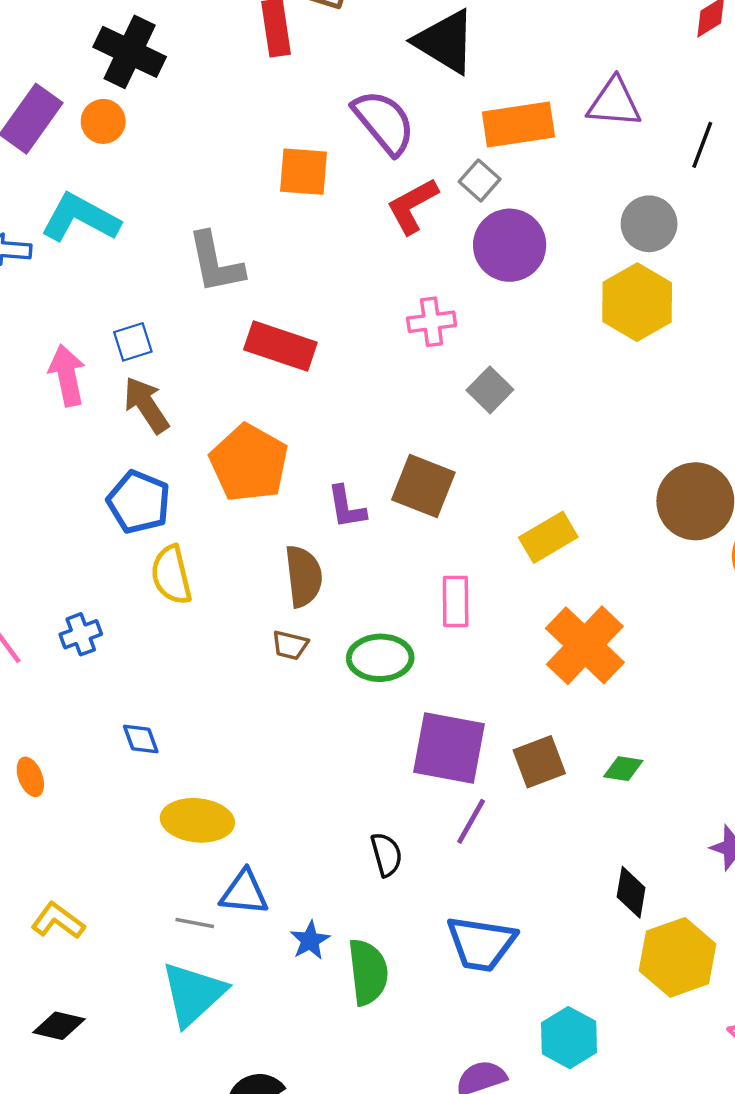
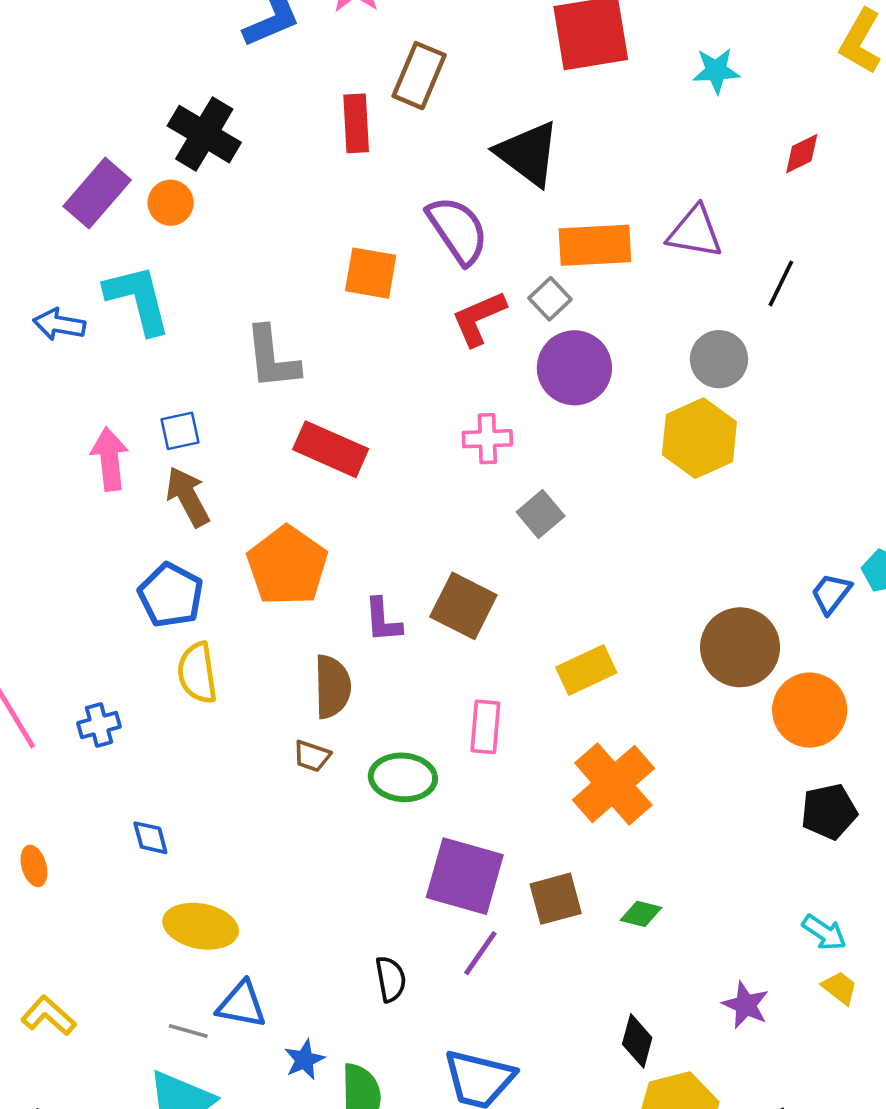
cyan L-shape: (80, 218) -> (138, 299), turned 42

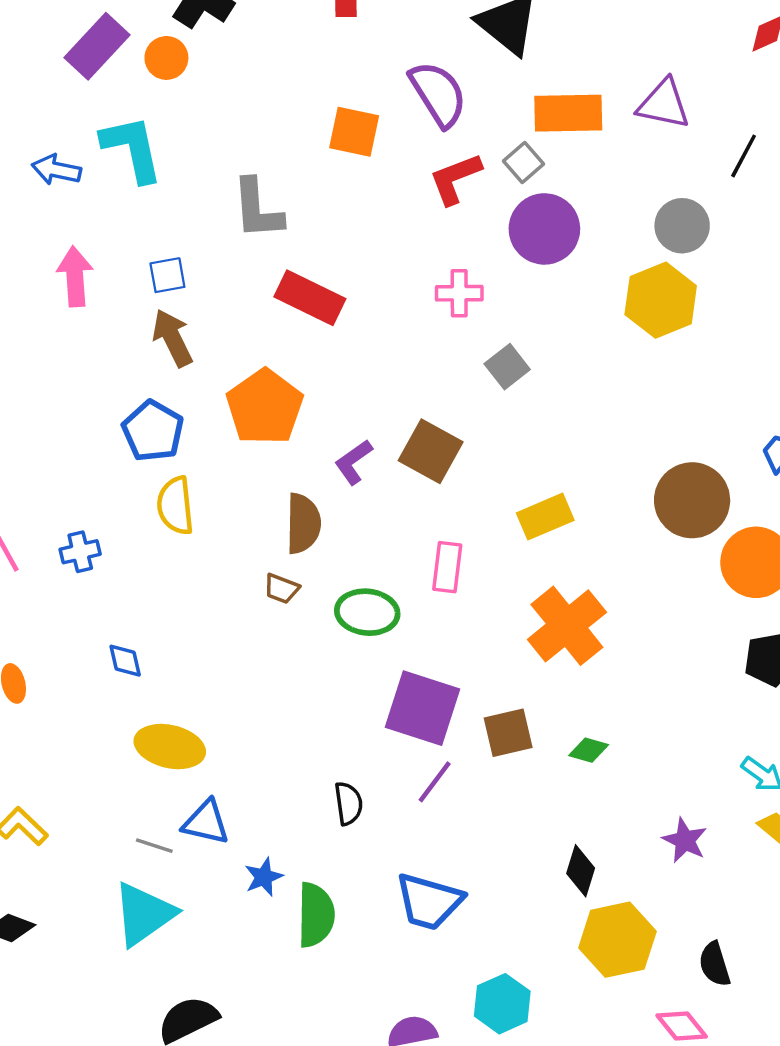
pink arrow: (110, 459) -> (75, 276), moved
purple L-shape: (383, 620) -> (354, 462), turned 57

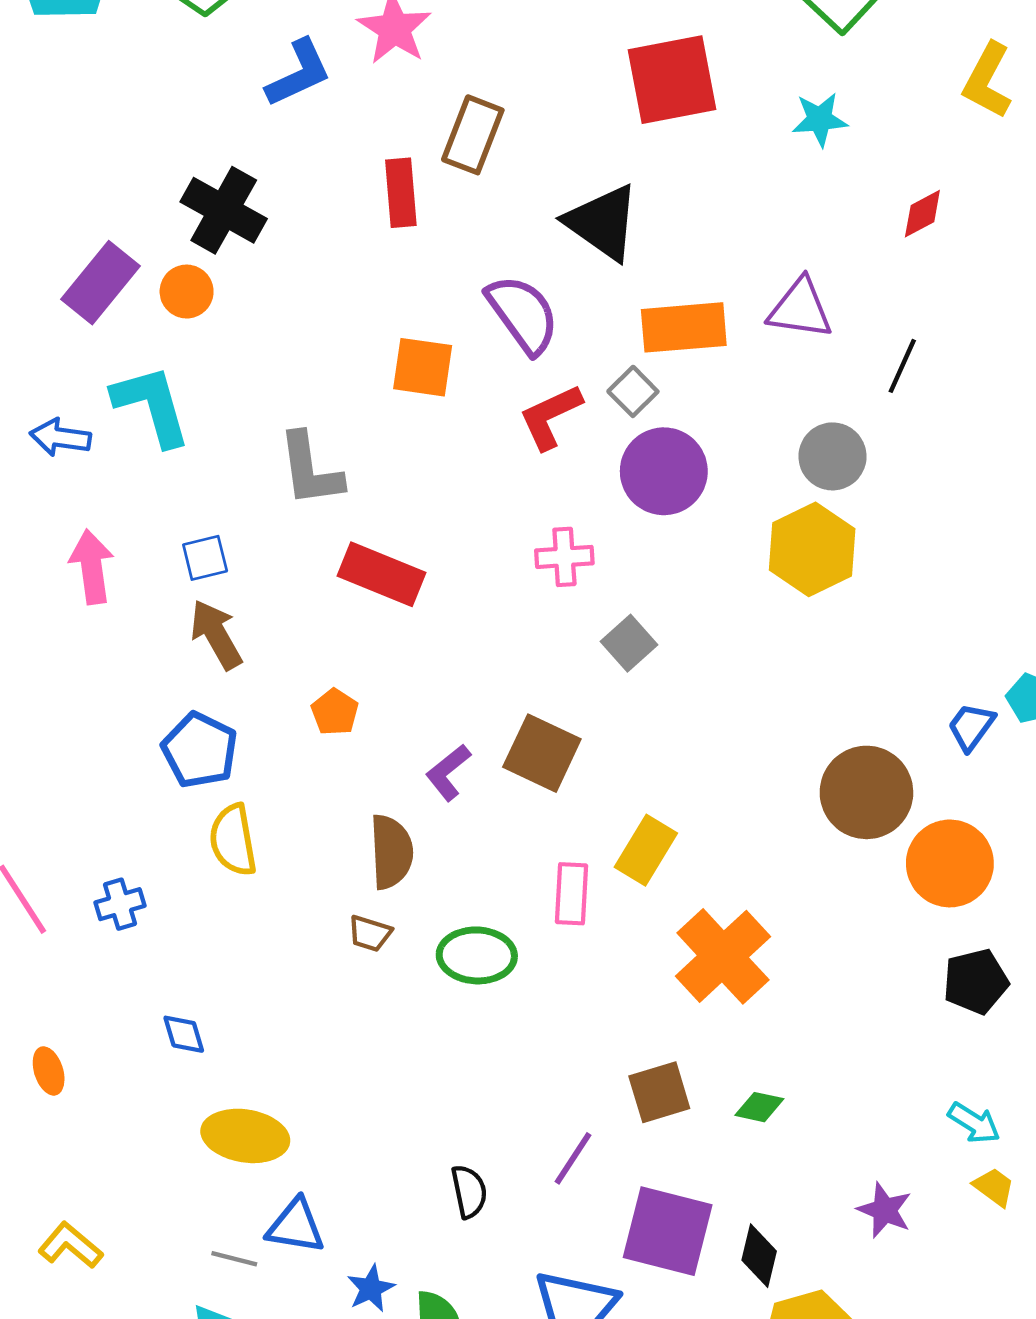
orange pentagon: (265, 407) -> (335, 712), size x0.5
yellow rectangle: (545, 517) -> (646, 850), moved, turned -32
purple square: (422, 708) -> (668, 1231), moved

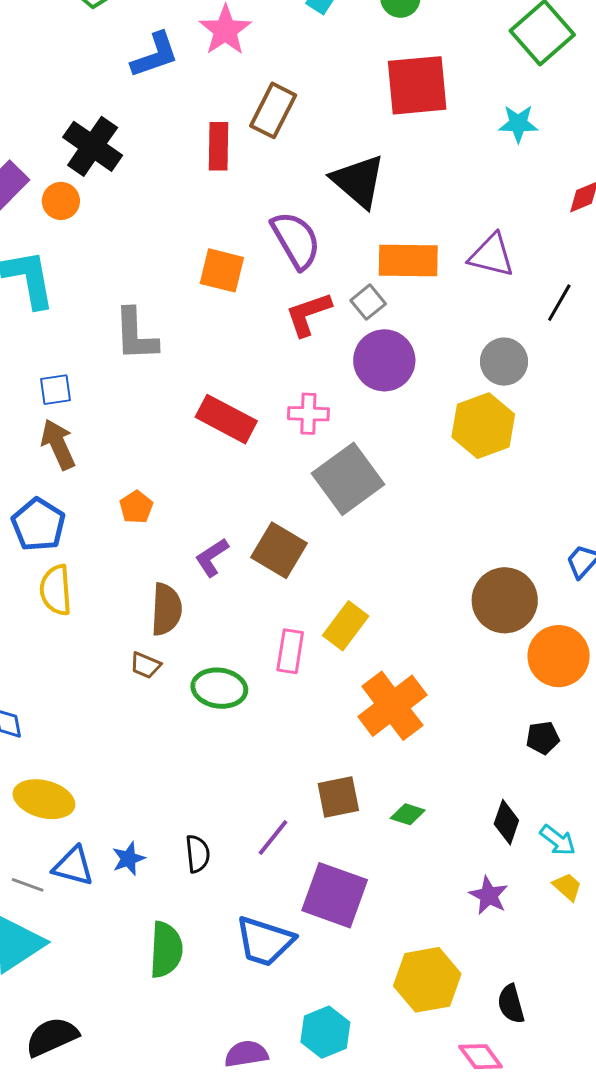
red rectangle: (382, 574) -> (226, 419), moved
gray square: (629, 643) -> (348, 479), size x1.8
black pentagon: (976, 981) -> (543, 738), moved, size x0.7
black diamond: (759, 1256) -> (506, 822), moved
blue star: (371, 1289) -> (129, 859), moved

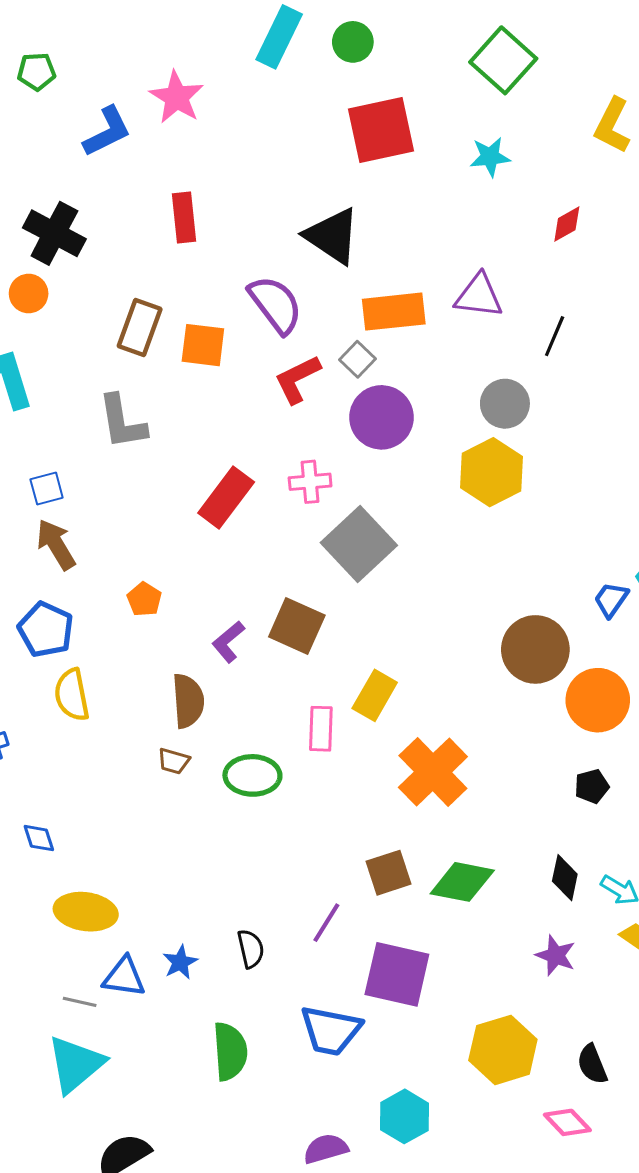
brown rectangle: (273, 110) -> (140, 328), moved
red rectangle: (226, 419) -> (226, 498), turned -74
green diamond: (408, 814) -> (462, 882), size x1.8

